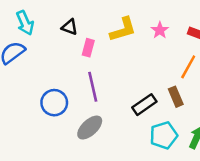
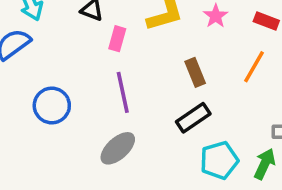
brown rectangle: (176, 97) -> (195, 72), moved
blue circle: (54, 103) -> (52, 105), moved

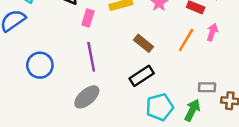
brown rectangle: (195, 72) -> (144, 43), turned -30

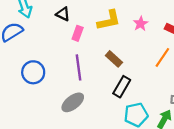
brown rectangle: (144, 43) -> (114, 59), moved
black rectangle: (142, 76) -> (122, 87), turned -30

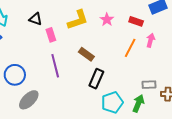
pink rectangle: (78, 33) -> (51, 35), turned -32
gray ellipse: (73, 102) -> (29, 100), moved

